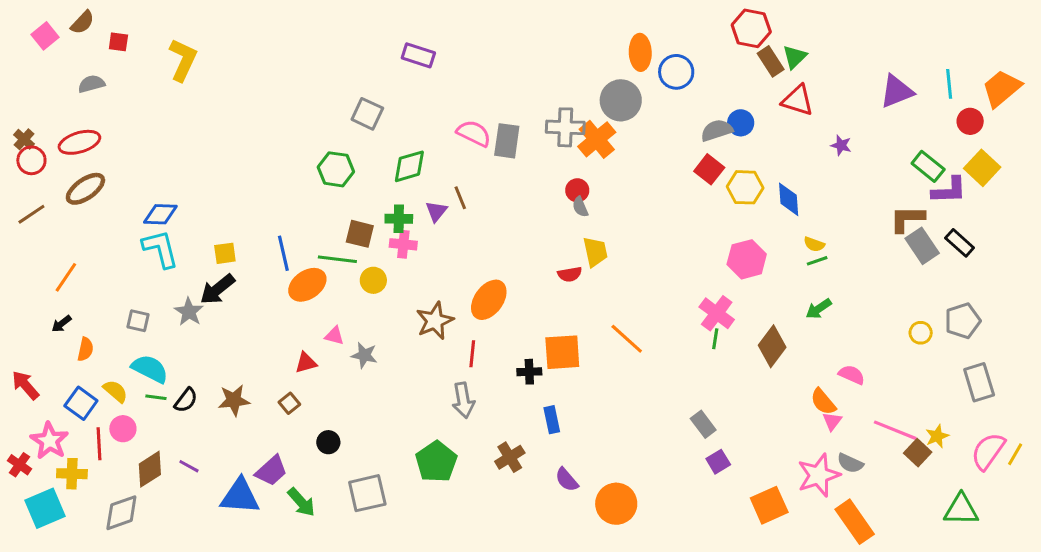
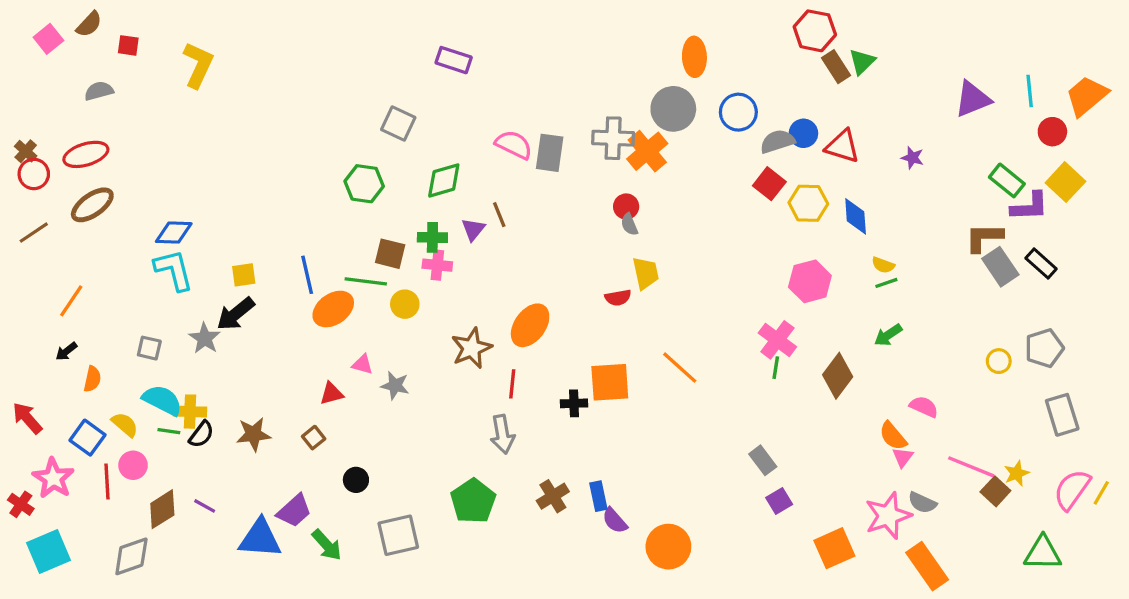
blue circle: (676, 72) -> (738, 112), moved
red triangle: (798, 100) -> (843, 146), moved
blue rectangle: (552, 420) -> (598, 496), moved
yellow cross: (72, 474) -> (190, 412), moved

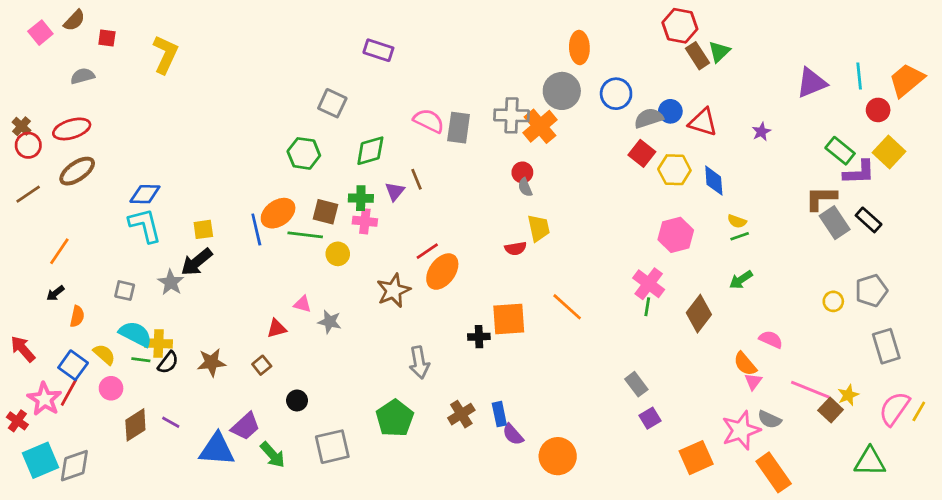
purple star: (912, 158) -> (761, 132), turned 30
orange ellipse: (333, 309) -> (278, 213), moved
red line: (512, 384) -> (427, 251), moved, turned 50
red line: (107, 482) -> (69, 392), moved, turned 32
gray diamond: (131, 556) -> (74, 466), moved

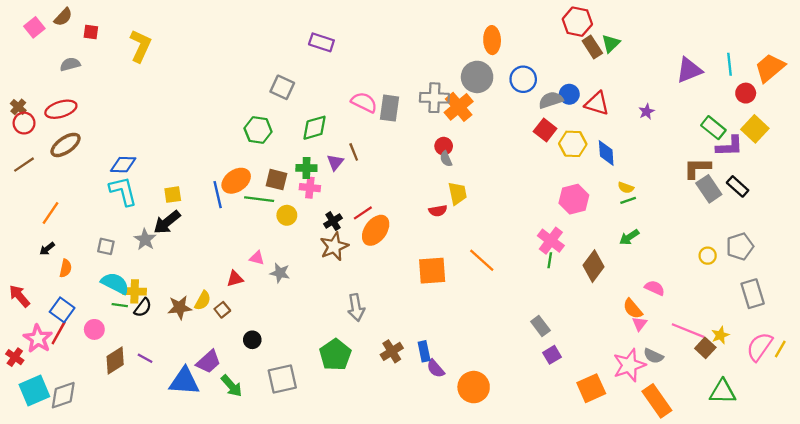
black cross: (479, 337) -> (333, 221), moved, turned -30
yellow semicircle: (104, 354) -> (203, 301), moved, turned 78
green triangle: (870, 462) -> (723, 392), moved

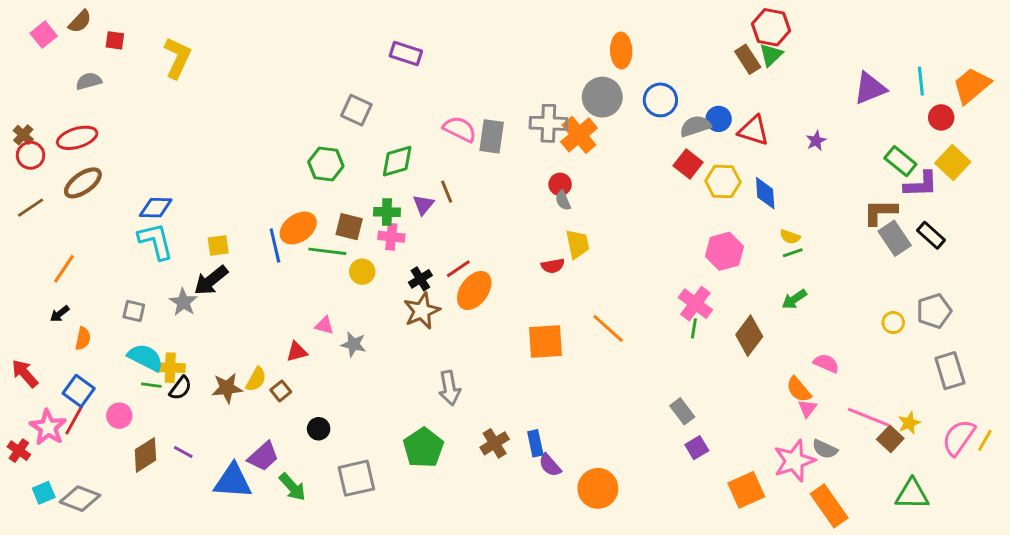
red hexagon: (577, 22) -> (771, 27), moved
cyan square: (34, 391) -> (44, 493), size x0.6
gray diamond: (63, 395) -> (80, 499), turned 40

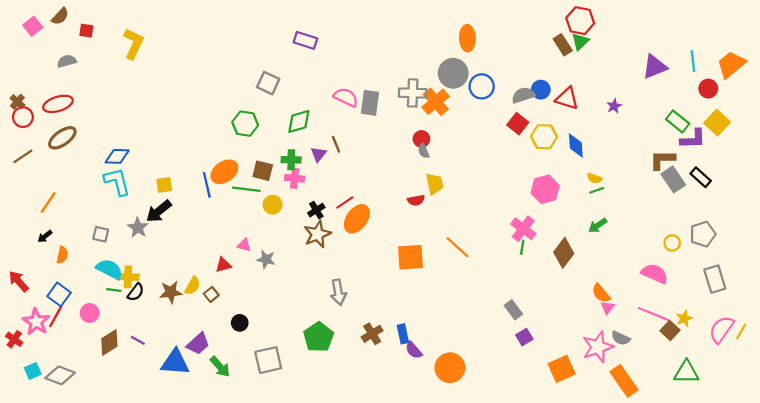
blue circle: (660, 100) -> (482, 86), moved
pink semicircle: (826, 363) -> (655, 274), moved, size x1.4

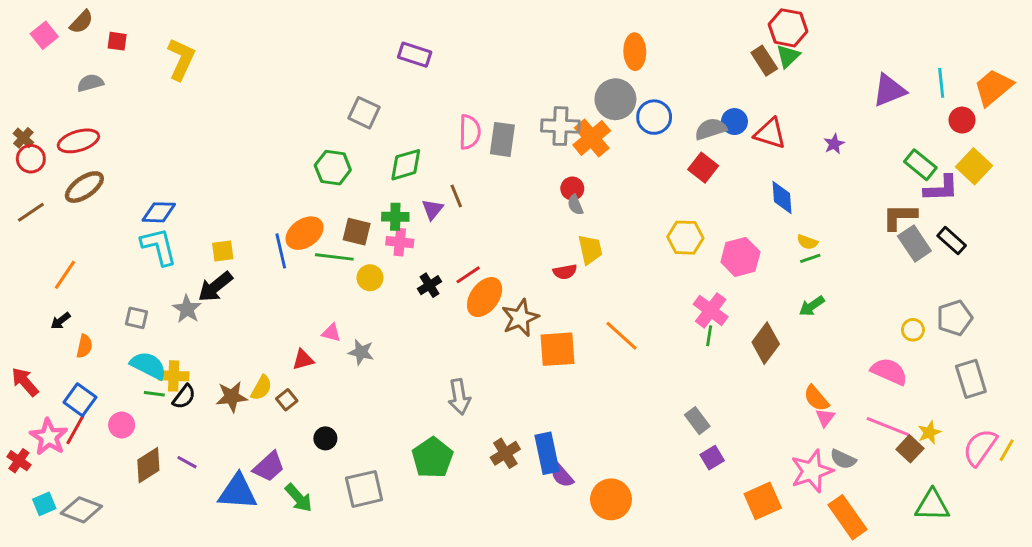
pink semicircle: (346, 97) -> (470, 132), turned 65
yellow hexagon: (544, 137) -> (685, 238), moved
brown star: (317, 234) -> (520, 318), moved
blue rectangle: (403, 334) -> (547, 453), size x1.5

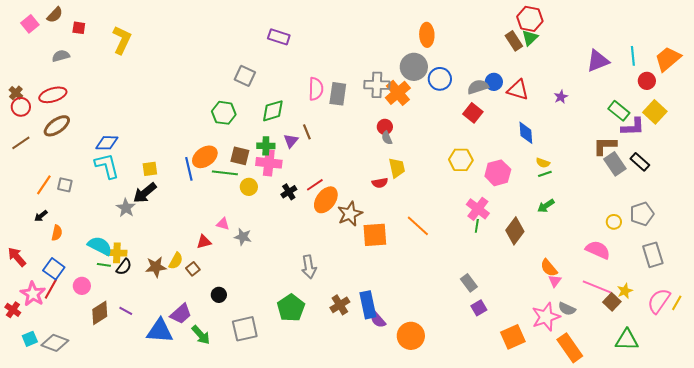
pink cross: (400, 242) -> (269, 163), size x1.4
gray square: (136, 318) -> (65, 185), moved

